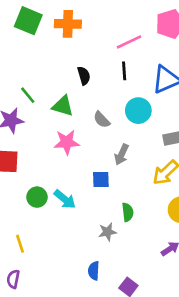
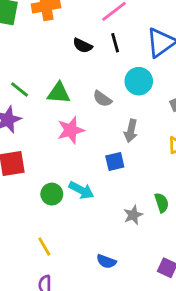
black semicircle: (84, 76) -> (83, 46), moved, turned 144
green semicircle: (128, 212) -> (162, 203), moved
blue semicircle: (94, 271) -> (106, 261), moved, turned -60

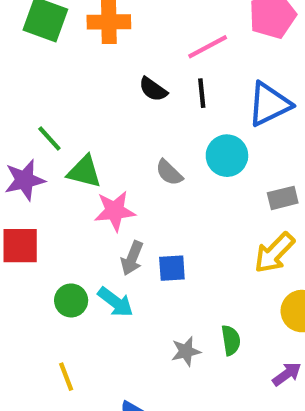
green triangle: (59, 93) -> (84, 172), moved
gray arrow: (131, 131) -> (132, 258), moved
yellow line: (44, 247) -> (66, 377), moved

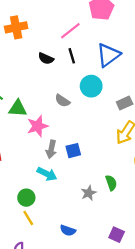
green circle: (71, 300) -> (26, 198), moved

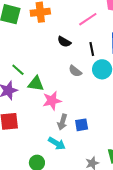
black line: (72, 56) -> (92, 49), moved
gray semicircle: (62, 101) -> (75, 71), moved

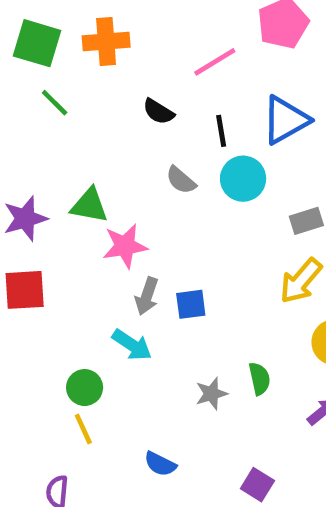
green line: (18, 70) -> (55, 103), moved

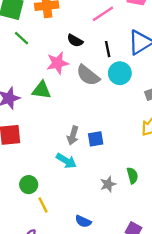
gray semicircle: (181, 180) -> (88, 75), size x1.5
pink star: (125, 246) -> (58, 63), moved
green circle: (85, 388) -> (29, 185), moved

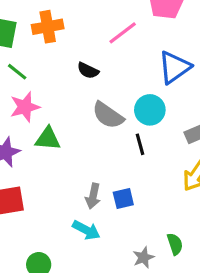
black line: (108, 49) -> (140, 144), moved
pink star: (58, 63) -> (25, 107), moved

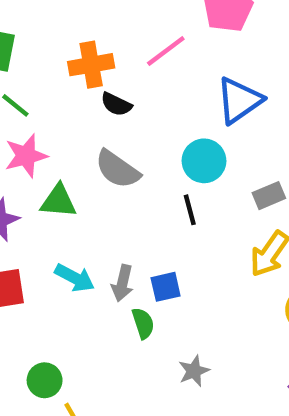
orange cross: (48, 27) -> (91, 65), moved
gray semicircle: (108, 115) -> (117, 169), moved
cyan arrow: (86, 230) -> (75, 278), moved
green semicircle: (175, 244) -> (143, 323), moved

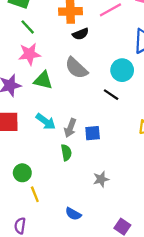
black semicircle: (116, 104) -> (81, 34), turned -56
black line: (190, 210) -> (111, 95), turned -49
green semicircle: (143, 323) -> (66, 153), moved

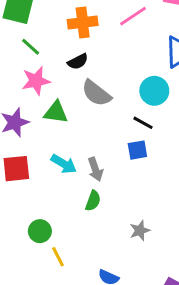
black semicircle: (81, 34) -> (78, 62), moved
gray arrow: (70, 128) -> (95, 169), turned -36
blue square: (93, 133) -> (137, 150), moved
green semicircle: (66, 153) -> (93, 201), turned 35

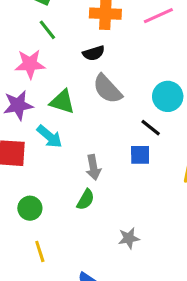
pink star: (36, 81) -> (30, 64), moved
cyan arrow: (64, 164) -> (49, 136), moved
green circle: (40, 231) -> (30, 208), moved

